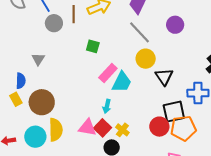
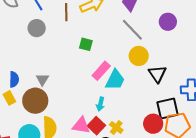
gray circle: (54, 23) -> (37, 28), moved
gray triangle: (38, 59) -> (42, 79), moved

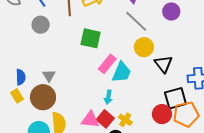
green square: (86, 44) -> (91, 38), size x1.5

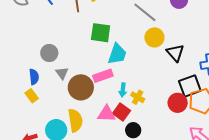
gray circle: (41, 25) -> (49, 53), moved
pink rectangle: (107, 64) -> (103, 76), moved, turned 36
cyan trapezoid: (122, 72) -> (117, 54), moved
brown circle: (43, 97) -> (81, 87), moved
yellow cross: (125, 120) -> (138, 97), moved

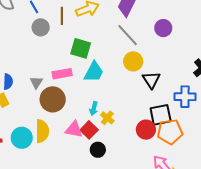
gray circle: (49, 53) -> (41, 27), moved
pink rectangle: (103, 76) -> (62, 74), moved

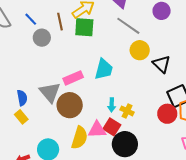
green square: (81, 48) -> (84, 27), moved
gray triangle: (36, 82) -> (50, 92), size x1.6
yellow semicircle: (42, 131) -> (79, 138), moved, turned 30
black circle: (98, 150) -> (125, 144), size x1.6

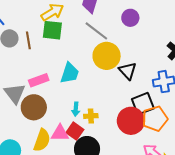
brown line: (60, 22) -> (28, 40), moved
yellow circle: (140, 50) -> (107, 56), size x1.4
yellow cross: (127, 111) -> (91, 116), turned -32
red circle: (167, 114) -> (131, 121), size x1.4

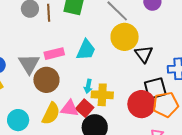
yellow cross: (91, 116) -> (102, 95), size x1.5

